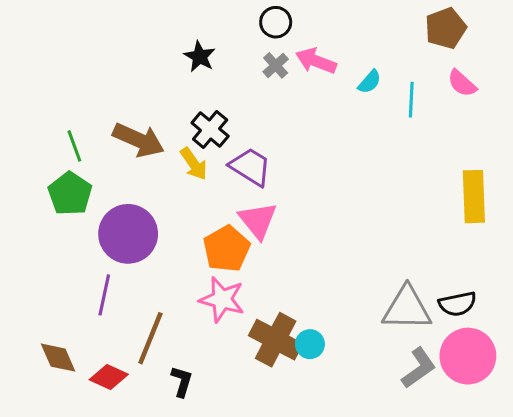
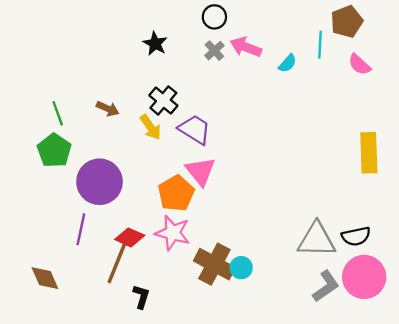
cyan line: (411, 100) -> (320, 45), moved
brown arrow: (139, 140) -> (108, 109), size x0.6
red diamond: (109, 377) -> (130, 237), moved

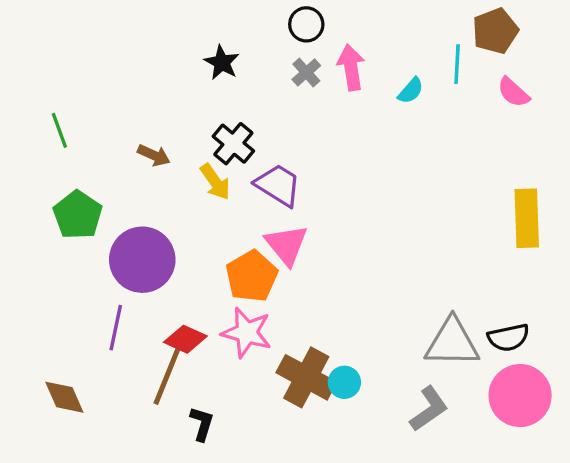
pink arrow: (246, 47) -> (351, 67), turned 60
green line: (58, 113) -> (59, 130), moved
gray L-shape: (326, 286) -> (429, 409), moved

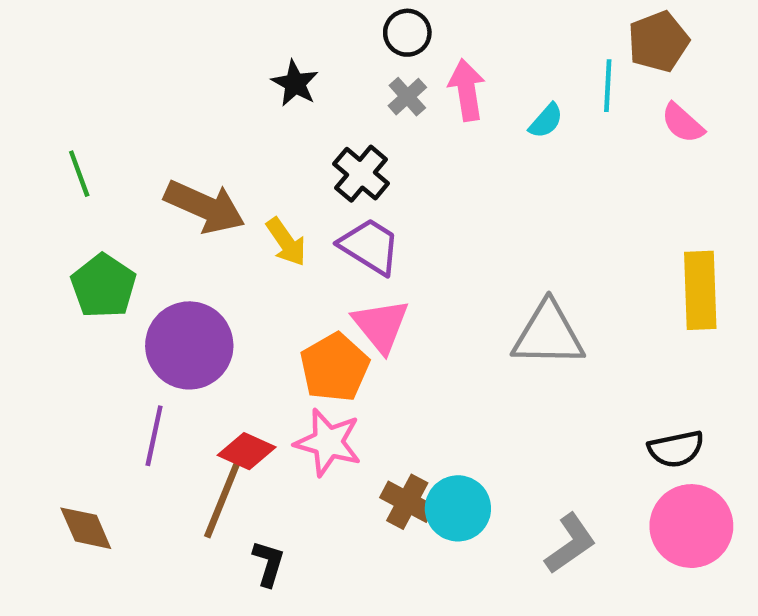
black cross: (233, 144) -> (361, 174), moved
brown arrow: (154, 155) -> (205, 207), size x1.8
gray triangle: (452, 343) -> (548, 334), moved
brown cross: (306, 377) -> (407, 502), size x0.7
cyan circle: (344, 382) -> (458, 508), size x1.5

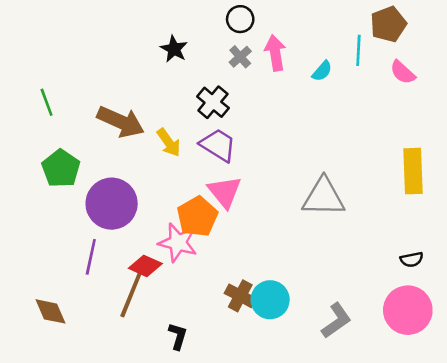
pink star: (328, 442) -> (178, 243), moved
black semicircle: (676, 449) -> (412, 259), moved, size x0.7
black L-shape: (269, 563) -> (178, 336), moved

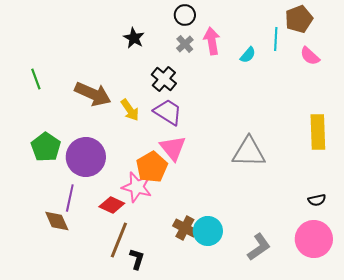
green pentagon: (61, 169) -> (46, 147), moved
brown line: (131, 295) -> (119, 240), moved
brown diamond: (50, 311) -> (57, 221), moved

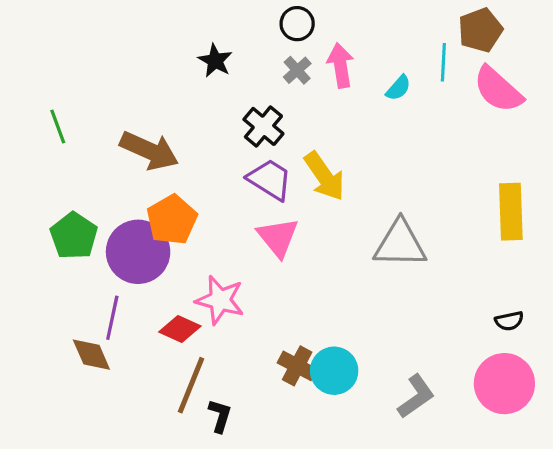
pink semicircle: (310, 56) -> (498, 90), size x1.6
yellow arrow: (130, 110) -> (324, 176), moved, size x1.4
orange pentagon: (152, 167) -> (172, 220), moved

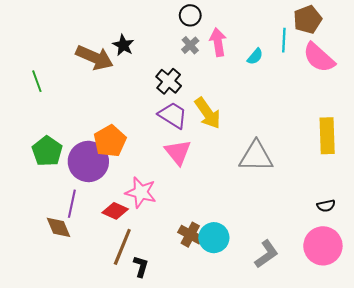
black star: (215, 61) -> (123, 45), moved
brown arrow: (149, 151) -> (95, 58), moved

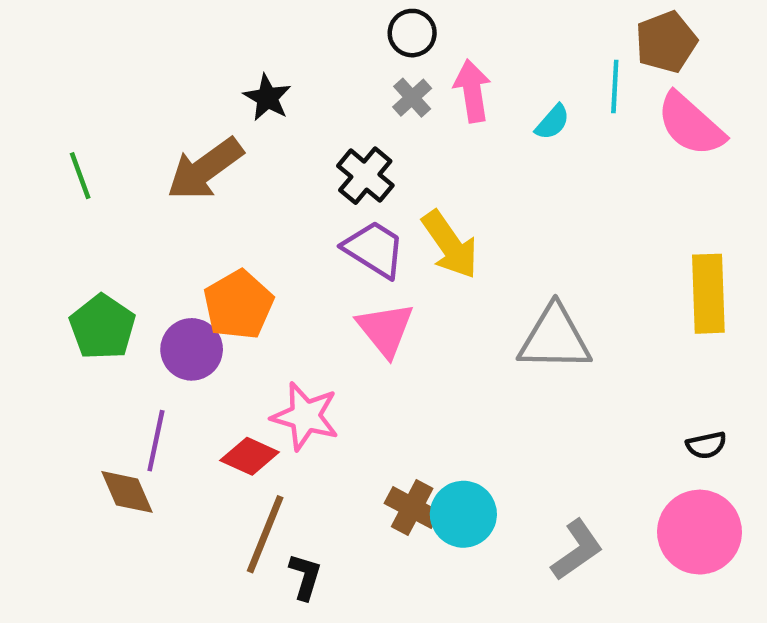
brown arrow: (95, 58) -> (205, 169), moved, turned 120
purple circle: (88, 161) -> (192, 349), size x0.7

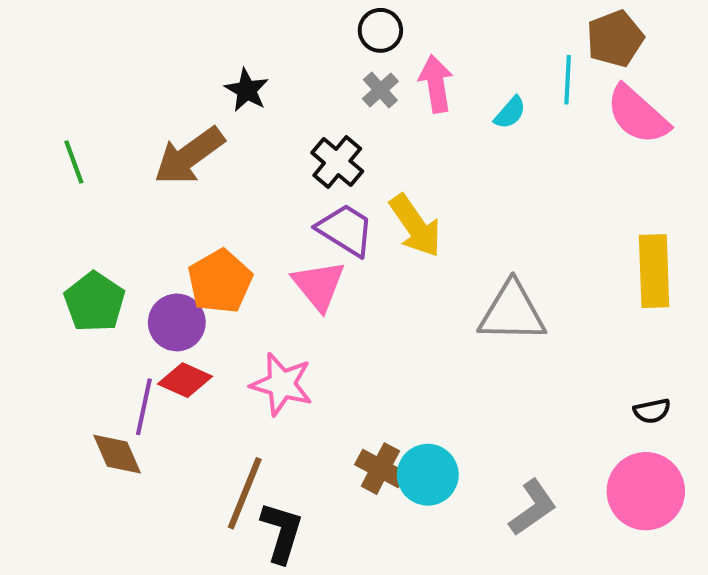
pink triangle: (385, 329) -> (319, 285), moved
red diamond: (250, 456) -> (185, 380), moved
black L-shape: (305, 577) -> (282, 532), size x1.4

